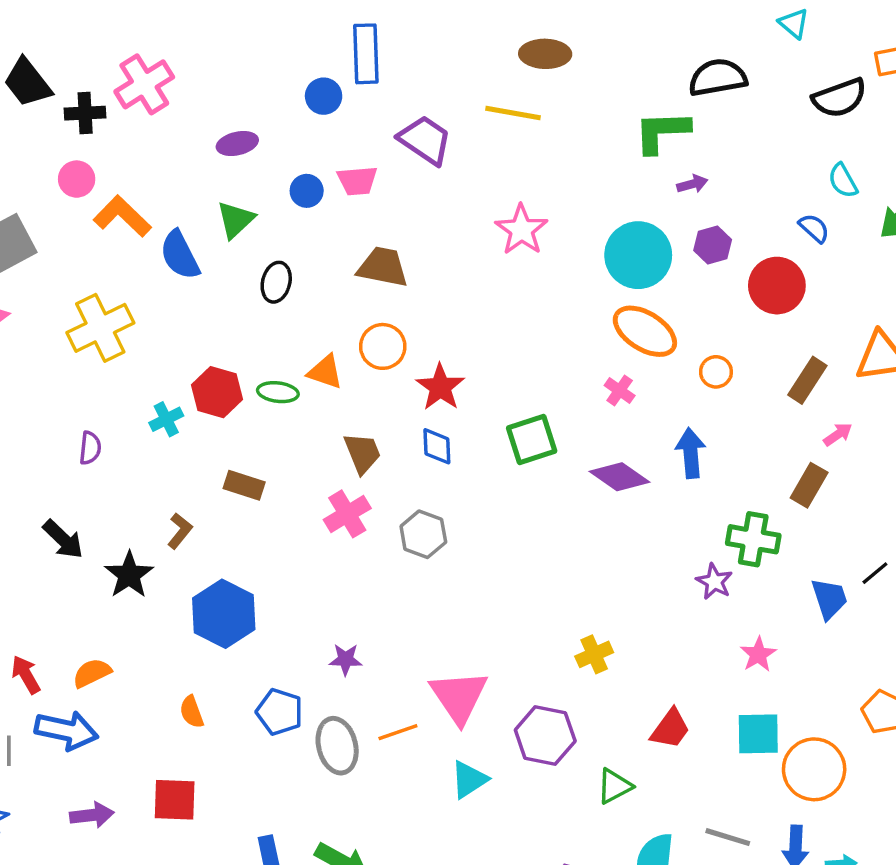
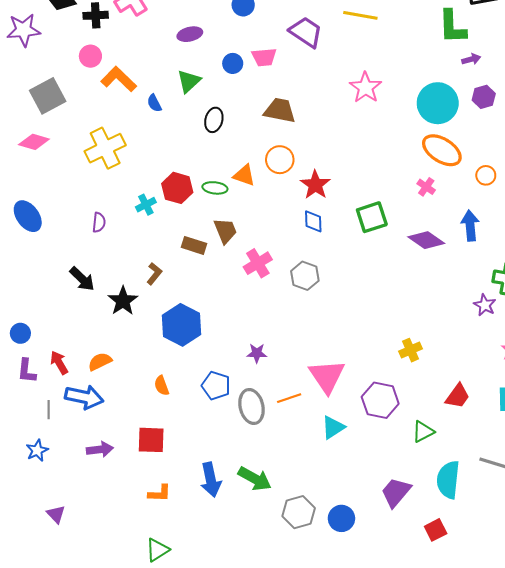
green L-shape: (662, 132) -> (452, 27), turned -90
blue semicircle: (180, 255) -> (154, 103), size x0.6
brown trapezoid: (362, 453) -> (225, 231), moved

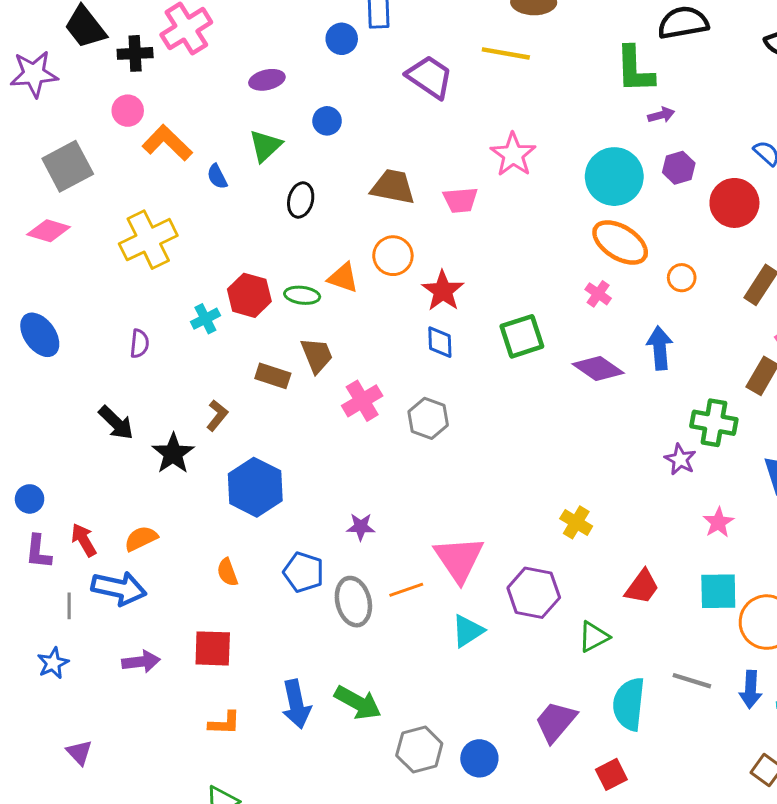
pink trapezoid: (264, 57) -> (460, 200), moved
yellow cross: (411, 350) -> (576, 522), turned -35

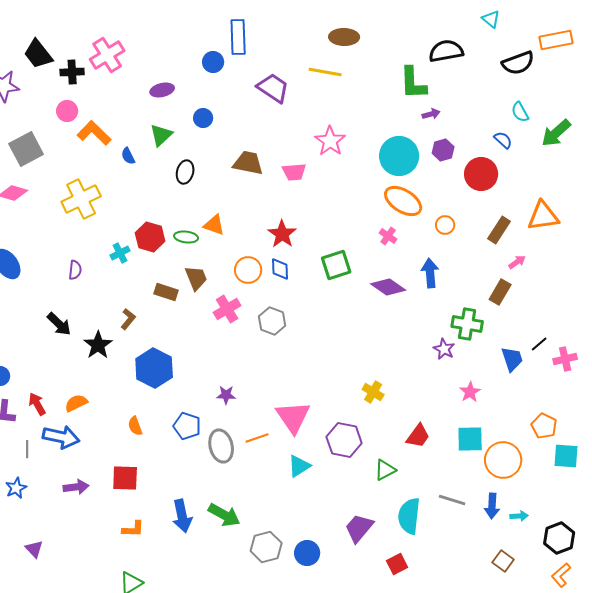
orange circle: (393, 256) -> (248, 270), moved

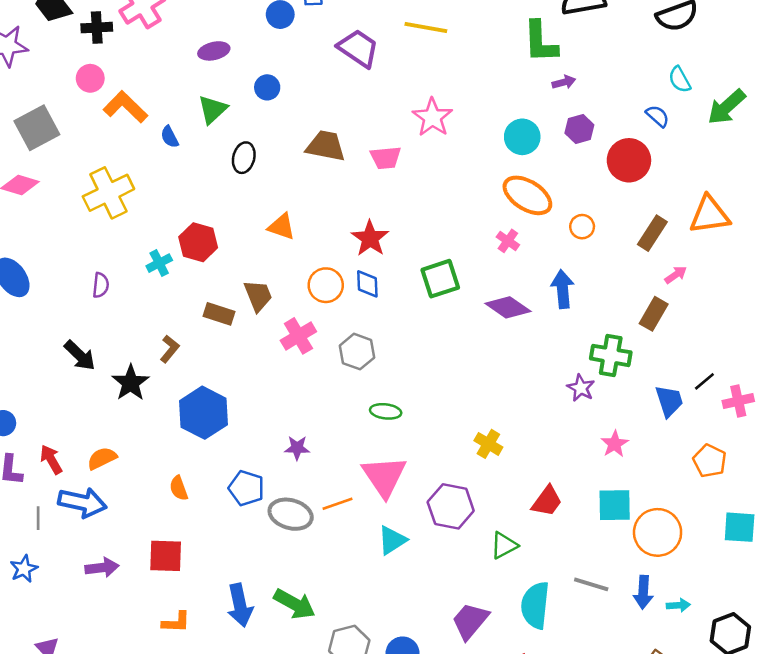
cyan circle: (399, 156) -> (522, 137), size x0.7
green ellipse: (186, 237) -> (386, 411), moved
orange pentagon: (544, 426) -> (710, 461), moved
gray ellipse: (221, 446) -> (291, 514), turned -60

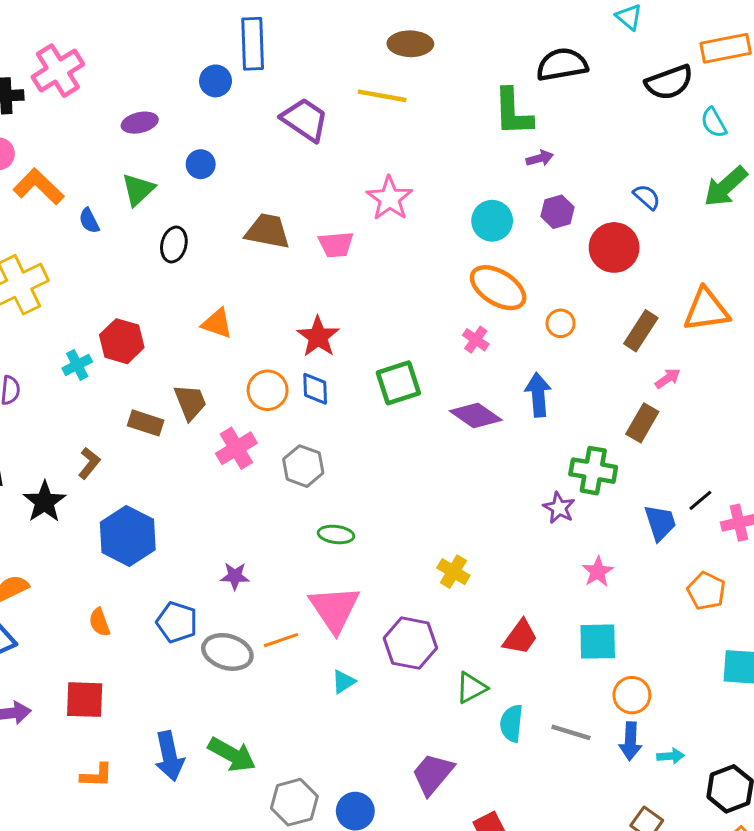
cyan semicircle: (680, 80) -> (714, 123), moved
orange circle: (658, 532) -> (632, 695), moved, size x0.7
cyan triangle: (392, 540) -> (343, 682), size x0.7
cyan semicircle: (535, 605) -> (511, 723), moved, size x0.7

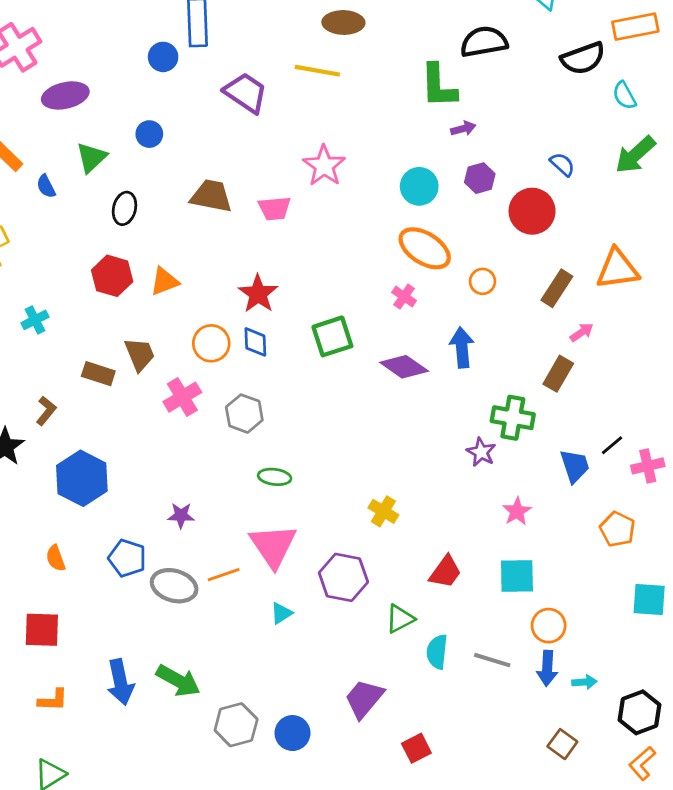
purple ellipse: (140, 123) -> (65, 95), moved, size x1.4
orange triangle: (217, 323) -> (164, 281), turned -40
red hexagon: (122, 341) -> (112, 276), moved

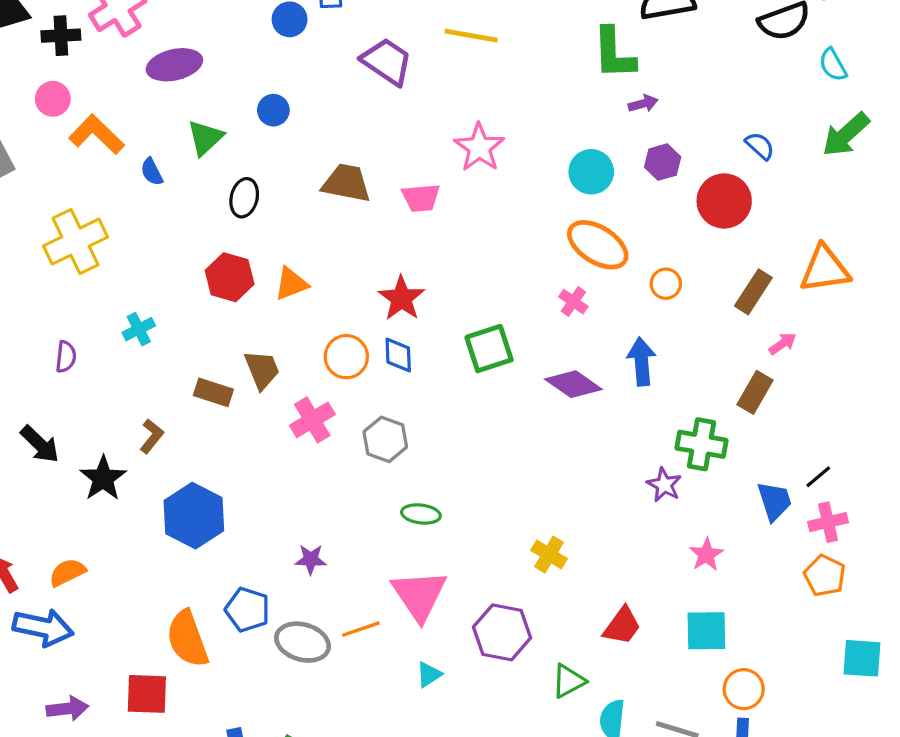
pink cross: (648, 466) -> (828, 522), moved
orange semicircle: (56, 558) -> (187, 639), moved, size x1.8

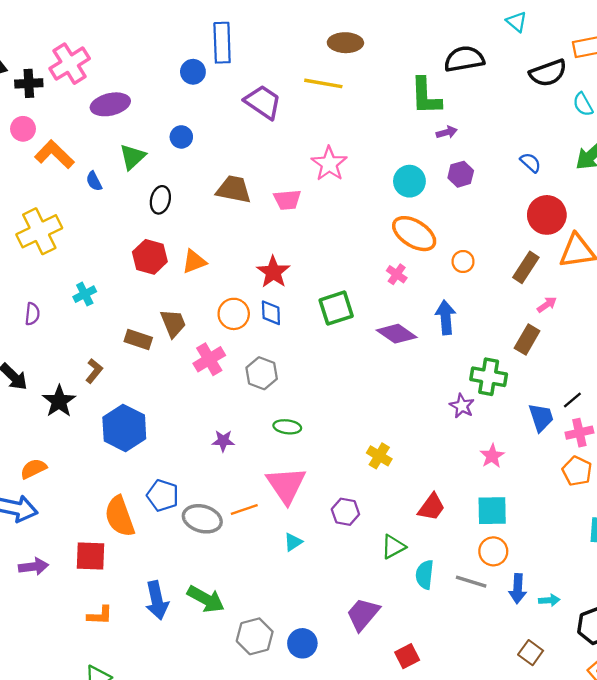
red circle: (724, 201) -> (547, 215), moved
purple star: (311, 559) -> (223, 441), moved
purple hexagon: (502, 632) -> (345, 512), size x0.7
orange circle: (744, 689) -> (493, 551), moved

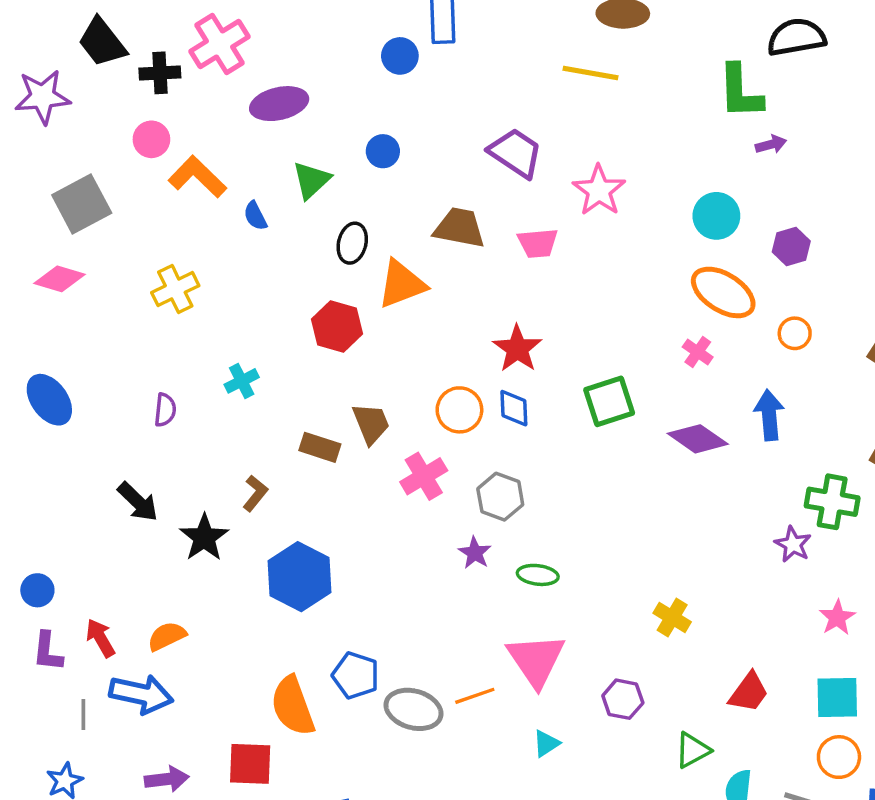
purple trapezoid: (263, 102) -> (516, 153), moved
purple hexagon: (461, 174) -> (791, 247), moved
yellow cross: (39, 231) -> (175, 289), size x0.7
orange triangle: (194, 262) -> (402, 284), moved, size x1.4
purple star: (223, 441) -> (475, 553), moved, turned 30

